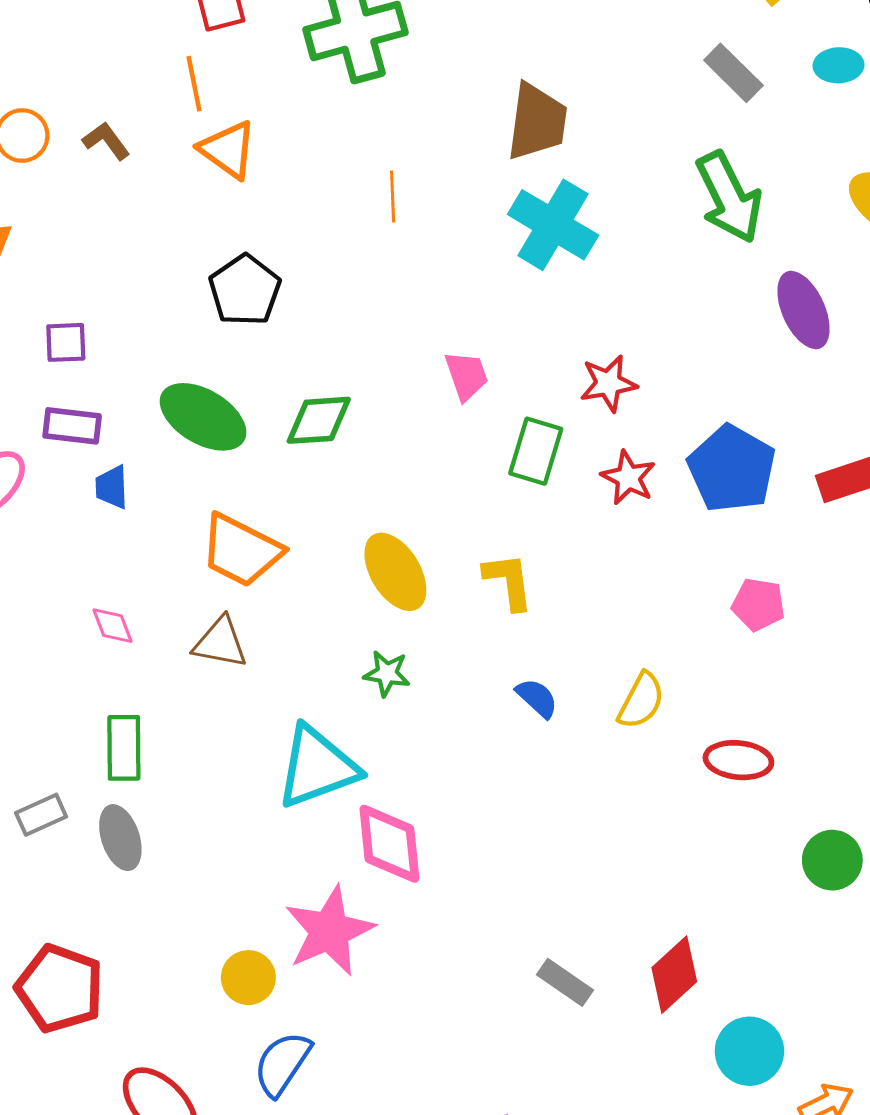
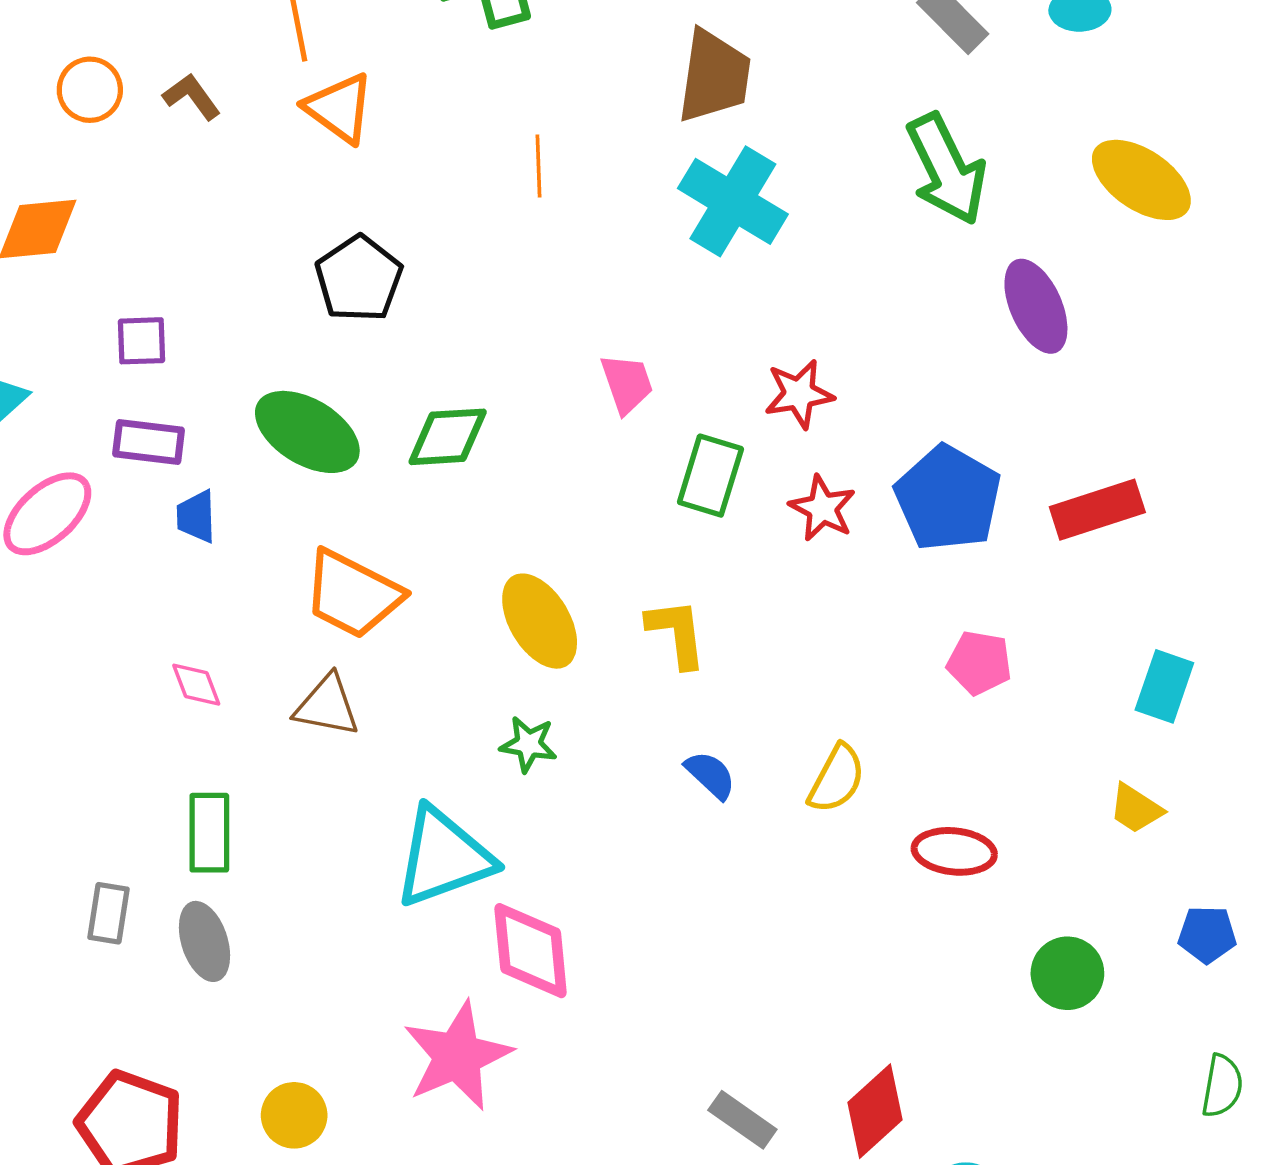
gray rectangle: (41, 815) -> (108, 913), turned -57
yellow circle: (248, 978) -> (294, 1115), moved

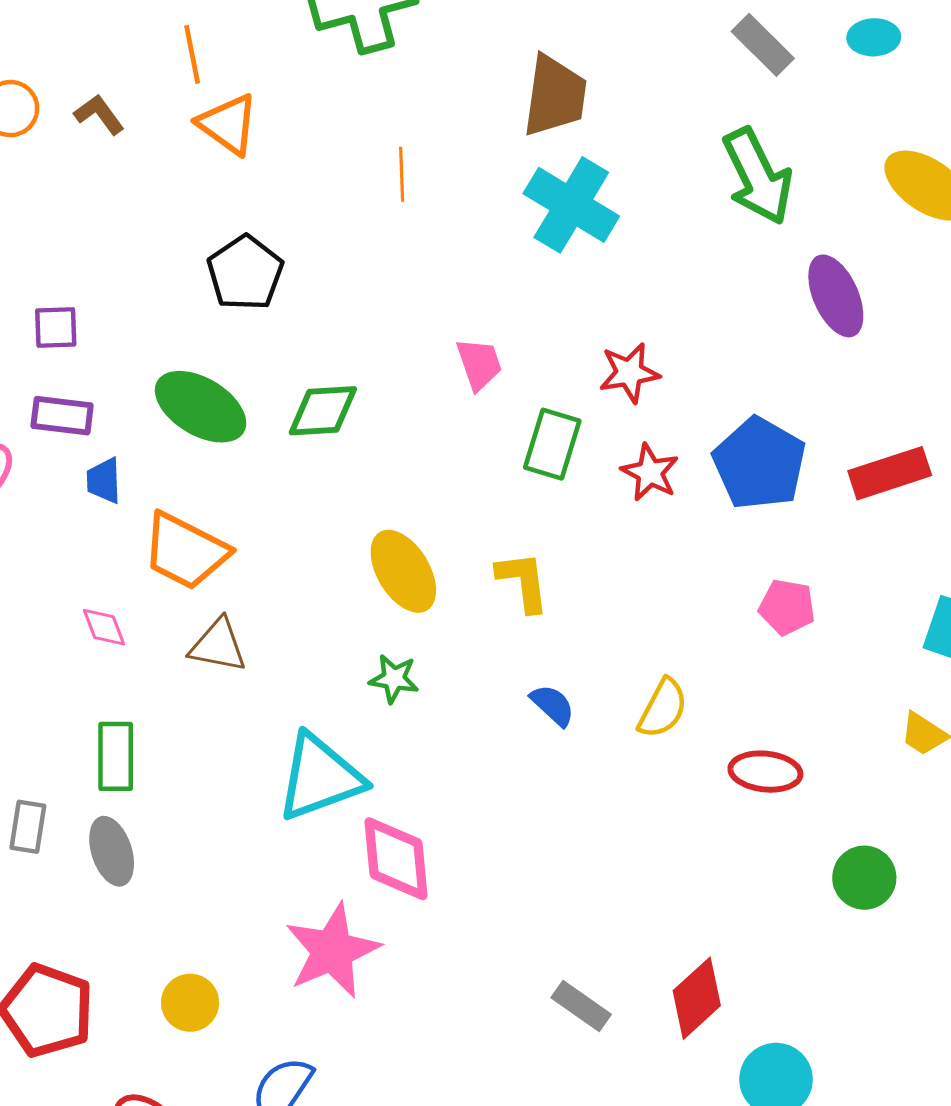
orange trapezoid: (353, 594) -> (185, 551), moved

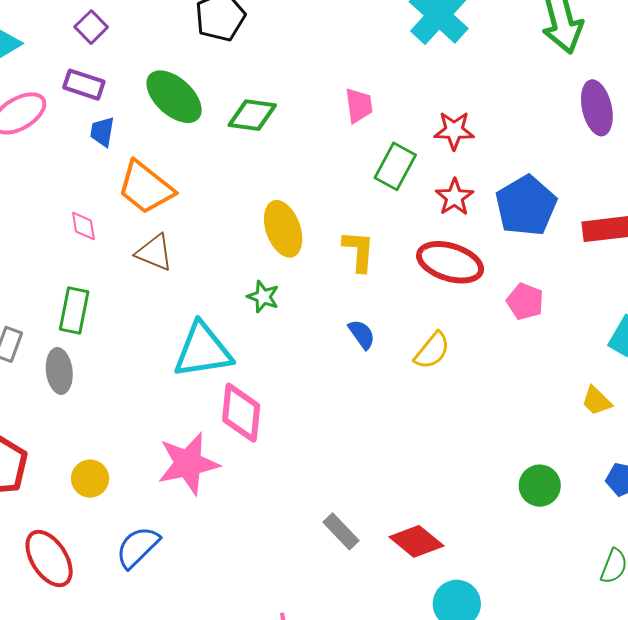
purple square: (56, 327) -> (91, 27), turned 36
red ellipse: (765, 772) -> (450, 262), moved, size x1.4
red diamond: (697, 998) -> (416, 541), turned 70

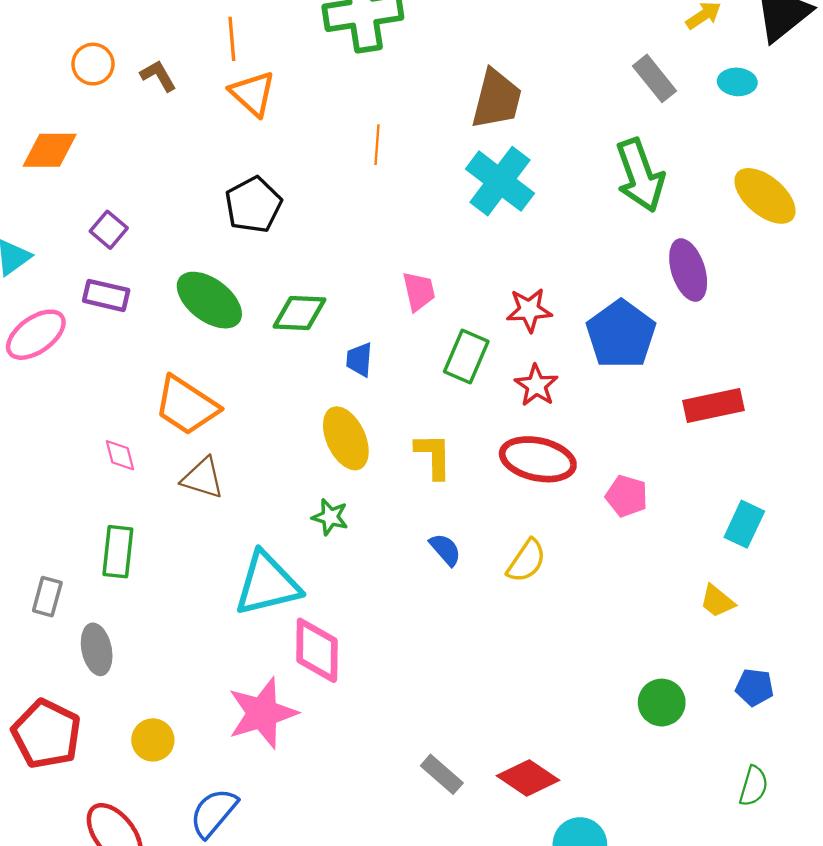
blue trapezoid: (102, 132) -> (359, 360), moved
blue pentagon: (526, 206) -> (621, 334), moved
gray ellipse: (59, 371) -> (97, 649), moved

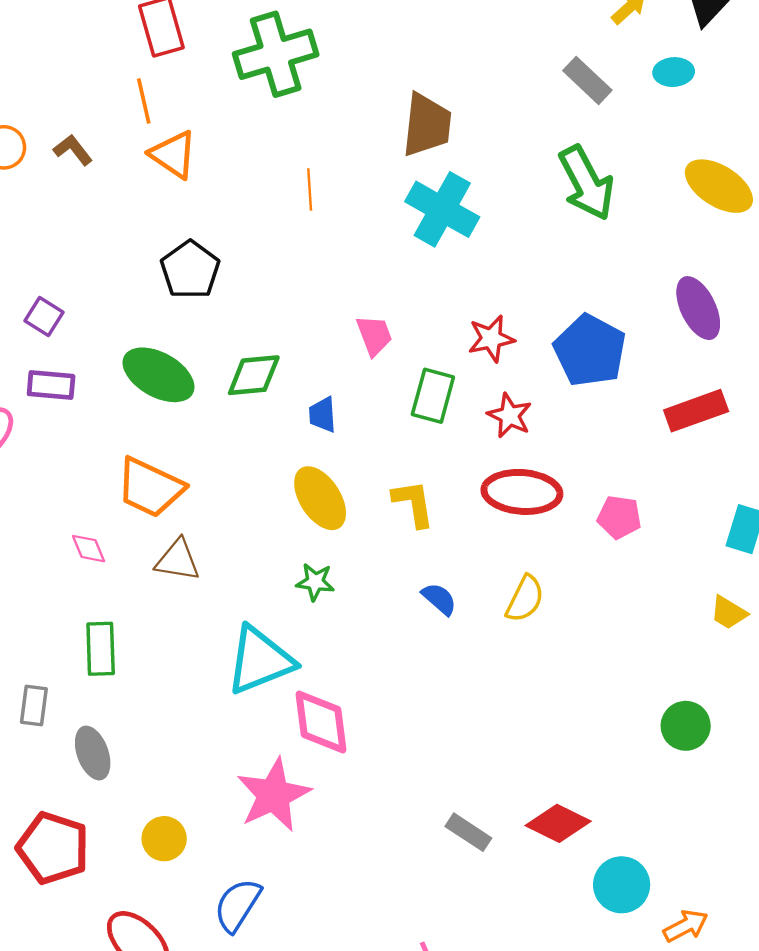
purple ellipse: (688, 270) -> (698, 308), moved

